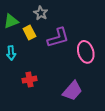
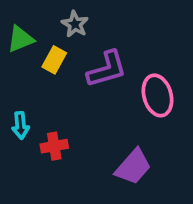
yellow rectangle: (29, 32) -> (54, 60), turned 56
cyan arrow: (11, 53) -> (20, 125), moved

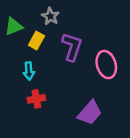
purple L-shape: (107, 69) -> (72, 47), turned -56
cyan arrow: (20, 125) -> (29, 71), moved

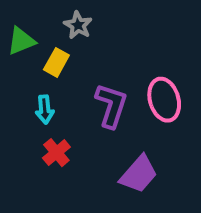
purple L-shape: (72, 47) -> (111, 106), moved
red cross: (36, 99) -> (56, 153), turned -30

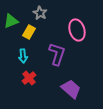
pink ellipse: (164, 100) -> (77, 30), moved
purple trapezoid: (139, 174) -> (71, 89), turned -90

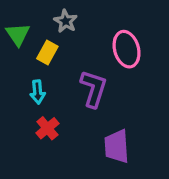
green triangle: (11, 21) -> (18, 34), turned -42
purple trapezoid: (71, 89) -> (117, 146), turned -135

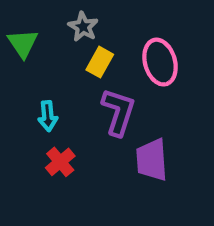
yellow rectangle: (47, 52) -> (100, 62), moved
purple trapezoid: (117, 146) -> (152, 160), moved

